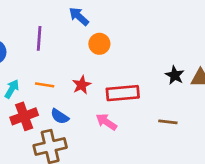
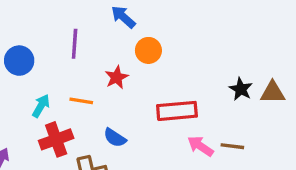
red star: (82, 85) -> (117, 77), moved
blue semicircle: (60, 116) -> (115, 138), moved
pink arrow: (106, 122) -> (200, 146), moved

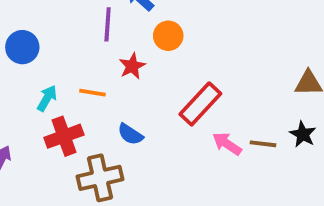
purple line: (75, 44) -> (108, 24), moved
black star: (241, 89) -> (303, 134), moved
red rectangle: (177, 111) -> (200, 104), turned -42

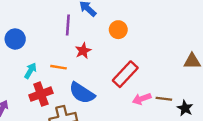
orange circle: (168, 36) -> (118, 30), moved
blue semicircle: (130, 134) -> (82, 93), size x1.6
black star: (303, 134) -> (185, 108), moved
pink arrow: (227, 144) -> (142, 99), turned -54

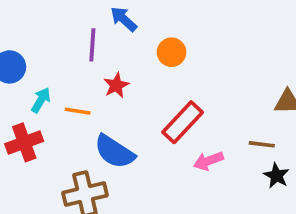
cyan arrow: (30, 71) -> (41, 100), moved
red cross: (41, 94) -> (24, 142), moved
brown line: (164, 99) -> (262, 144), moved

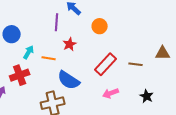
brown line: (262, 144) -> (136, 64), moved
pink arrow: (208, 161) -> (111, 93), moved
black star: (276, 176) -> (147, 96), moved

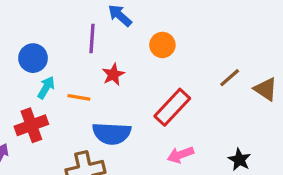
blue circle: (12, 34) -> (33, 58), moved
brown triangle: (163, 53) -> (266, 89), turned 35
brown line: (136, 64) -> (230, 78), moved, turned -48
blue semicircle: (69, 80) -> (112, 133), turned -30

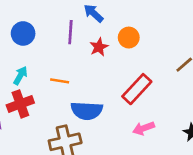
blue circle: (33, 58) -> (23, 33), moved
red star: (113, 74) -> (99, 47), moved
cyan arrow: (46, 88) -> (20, 75), moved

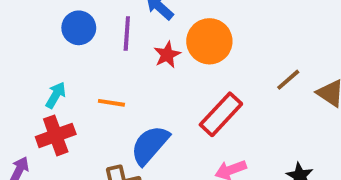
blue circle: (23, 33) -> (79, 28), moved
orange circle: (129, 38) -> (209, 41), size x1.5
blue semicircle: (87, 111) -> (150, 145), turned 128

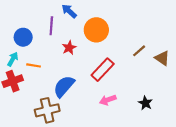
blue circle: (79, 28) -> (23, 37), moved
red star: (167, 55) -> (69, 48), moved
orange line: (111, 103) -> (34, 65), moved

